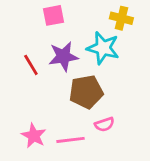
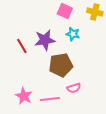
pink square: (54, 15) -> (65, 11), moved, turned 35
yellow cross: (121, 18) -> (95, 12), moved
cyan star: (103, 48) -> (73, 34), size x0.6

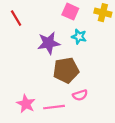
red line: (22, 46) -> (16, 18), moved

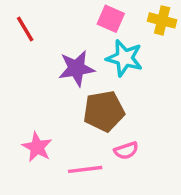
cyan star: (79, 37) -> (124, 58), size x1.5
pink star: (26, 104) -> (37, 147), moved

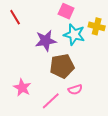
yellow cross: (162, 20) -> (97, 26), moved
pink line: (85, 169) -> (51, 101), turned -36

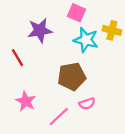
red line: (15, 17) -> (17, 58), moved
purple star: (46, 41) -> (40, 30), moved

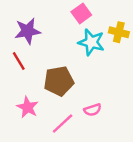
pink square: (76, 13) -> (81, 13), turned 30
purple star: (40, 30) -> (28, 31), moved
brown pentagon: (72, 76) -> (59, 81), moved

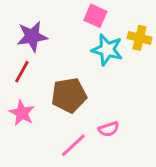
pink square: (81, 13) -> (95, 16), turned -30
red line: (19, 61) -> (22, 72), turned 60
pink star: (28, 107) -> (22, 113), moved

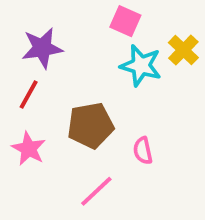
yellow cross: (140, 38) -> (183, 50), turned 30
pink semicircle: (109, 129) -> (143, 151), moved, turned 96

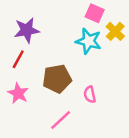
pink square: (125, 21) -> (95, 13), moved

